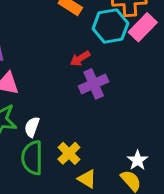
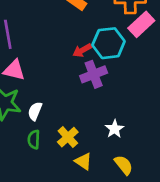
cyan hexagon: (110, 26) -> (109, 43), moved
green semicircle: (32, 158) -> (34, 139), size x0.6
white star: (138, 160) -> (115, 129), moved

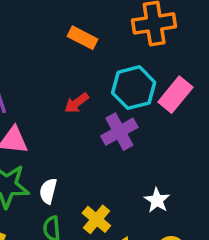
pink rectangle: (141, 24) -> (175, 95), moved
red arrow: (82, 50) -> (77, 103), moved

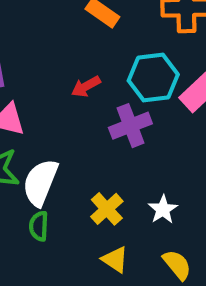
white semicircle: (48, 191) -> (40, 183), size x1.6
yellow cross: (96, 219) -> (107, 209), moved

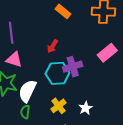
cyan hexagon: (153, 78) -> (57, 73), moved
red arrow: (86, 86) -> (53, 46), turned -32

